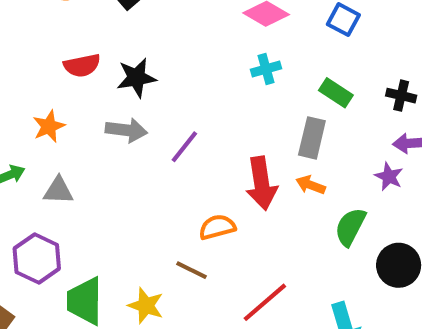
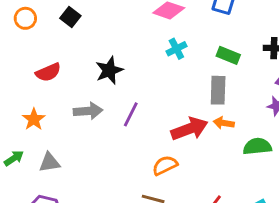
black star: (136, 78) -> (109, 70), moved
red arrow: (261, 183) -> (189, 129), turned -90
green semicircle: (350, 227) -> (257, 146), turned 68

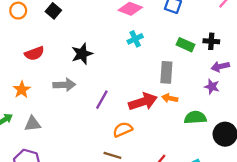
green rectangle: (228, 55) -> (186, 45), moved
purple line: (131, 114) -> (102, 100), moved

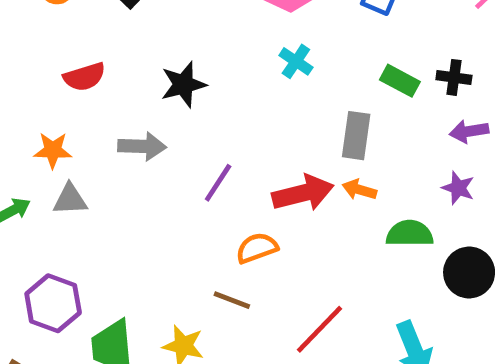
cyan cross: (135, 39) -> (296, 61), turned -35
purple star: (212, 87) -> (458, 188), moved
orange star: (22, 90) -> (53, 150), turned 30
gray triangle: (33, 124) -> (70, 199), moved

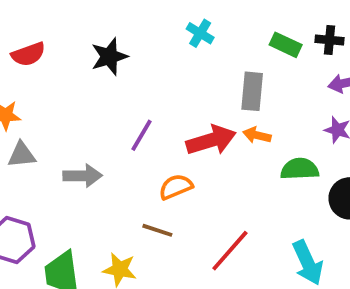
gray arrow: (142, 146) -> (83, 176), moved

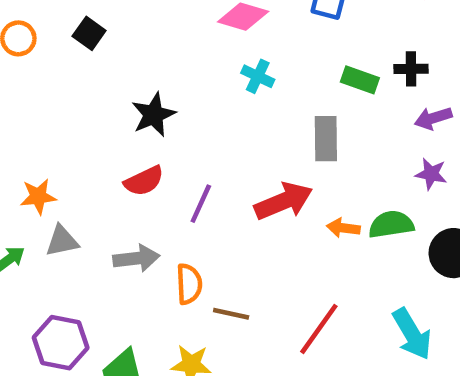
red semicircle: (28, 54) -> (144, 181), moved
orange arrow: (257, 135) -> (343, 228), moved
orange semicircle: (176, 187) -> (189, 284), moved, turned 116

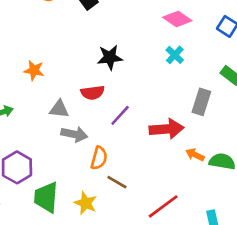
orange star: (38, 196) -> (34, 70), moved
gray triangle: (62, 241) -> (59, 109), moved

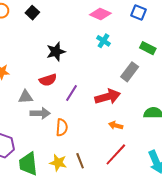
gray rectangle: (201, 102) -> (130, 72), turned 30
orange arrow: (195, 155) -> (116, 125), moved
brown line: (117, 182) -> (80, 161), moved, turned 49

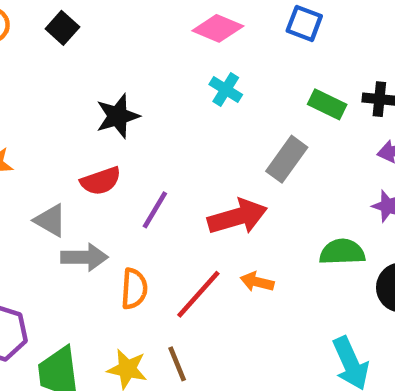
gray triangle: (26, 97) -> (50, 220), turned 35
red line: (116, 154) -> (198, 294), moved

